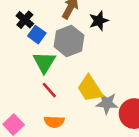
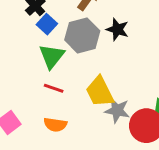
black star: (99, 21) -> (117, 29), moved, turned 30
red line: (49, 90) -> (54, 88), turned -36

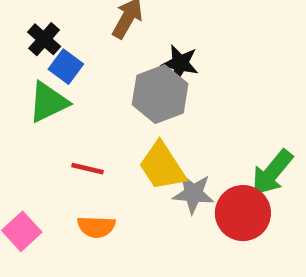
gray hexagon: (82, 35) -> (160, 94), moved
green triangle: (52, 56) -> (48, 102), moved, turned 32

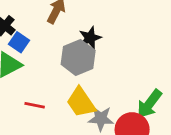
black star: (180, 63) -> (90, 38), turned -30

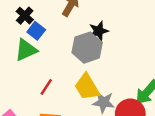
red line: (35, 105) -> (46, 87), turned -72

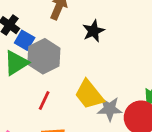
gray hexagon: (87, 48) -> (44, 56), moved

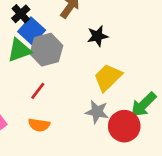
blue square: (25, 40) -> (32, 31), size x1.4
yellow trapezoid: (89, 94) -> (108, 77), moved, turned 72

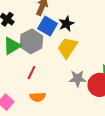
blue square: (32, 31) -> (48, 26), moved
yellow trapezoid: (108, 77) -> (67, 48), moved

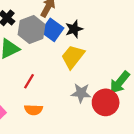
gray hexagon: (31, 41) -> (32, 30), moved

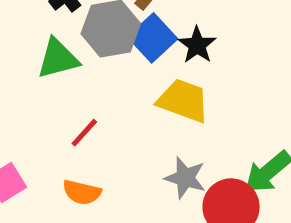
black star: (74, 29) -> (197, 45), turned -30
yellow trapezoid: (73, 57) -> (183, 101), turned 60

